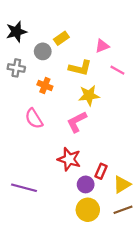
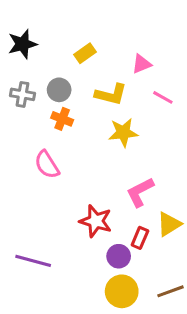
gray circle: (43, 51) -> (59, 90), moved
pink L-shape: (77, 122) -> (140, 192), moved
yellow triangle: (122, 184) -> (169, 224), moved

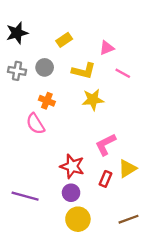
orange cross: (62, 119) -> (47, 101), moved
purple circle: (119, 256) -> (71, 193), moved
yellow circle: (122, 291) -> (78, 219), moved

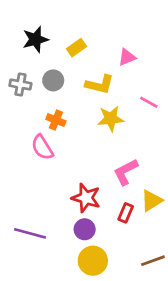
black star: (17, 33) -> (35, 39), moved
pink line: (123, 73) -> (149, 102), moved

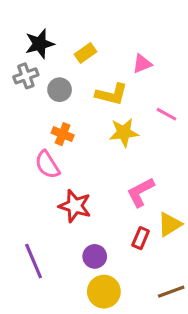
gray cross: (20, 85) -> (26, 76), moved, turned -30
red star: (86, 198) -> (75, 206), moved
purple line: (30, 233) -> (34, 261), turned 52

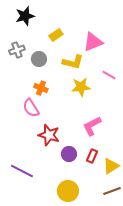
black star: (40, 44) -> (25, 16), moved
pink triangle: (142, 64) -> (93, 42), size x1.5
yellow triangle: (170, 224) -> (111, 166), moved
purple circle: (95, 256) -> (69, 154), moved
purple line: (34, 261) -> (22, 171), turned -40

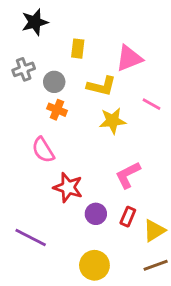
yellow rectangle: (56, 35) -> (78, 49), turned -48
orange cross: (41, 88) -> (57, 110), moved

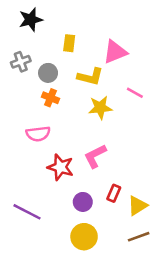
pink semicircle: (43, 150) -> (38, 134), turned -65
pink L-shape: (128, 175) -> (95, 156), moved
purple circle: (96, 214) -> (83, 202), moved

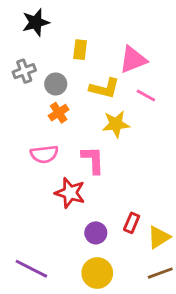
pink line: (135, 93) -> (146, 95), moved
orange cross: (51, 98) -> (59, 113), turned 35
pink L-shape: (95, 156) -> (93, 160), moved, turned 115
purple line: (27, 212) -> (31, 269), moved

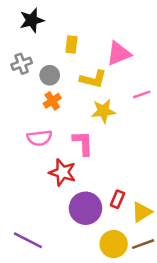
pink line: (146, 95) -> (142, 94), moved, turned -48
purple circle: (96, 233) -> (85, 208), size x1.6
yellow circle: (97, 273) -> (114, 244), moved

